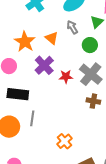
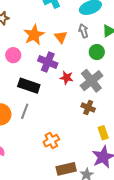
purple cross: (44, 65) -> (48, 62), turned -36
black rectangle: (18, 94) -> (29, 86), moved

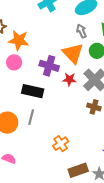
orange star: (34, 35) -> (19, 40), moved, turned -30
orange triangle: (61, 37) -> (73, 53), moved, size x1.6

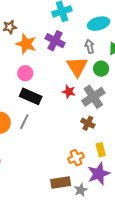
pink circle: (14, 62) -> (25, 73), moved
purple cross: (49, 66) -> (55, 41), moved
orange cross: (61, 144) -> (76, 158), moved

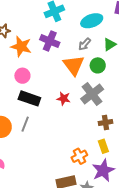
gray arrow: (90, 46) -> (85, 44), turned -120
red star: (69, 92) -> (64, 99), moved
brown cross: (88, 123) -> (106, 122), moved, turned -32

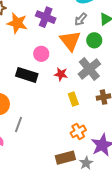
pink circle: (22, 76) -> (41, 54), moved
gray line: (25, 124) -> (19, 124), moved
yellow rectangle: (103, 146) -> (73, 99), moved

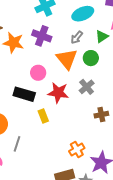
gray cross: (89, 69) -> (87, 87), size x0.7
red star: (61, 74) -> (58, 93), size x1.5
yellow rectangle: (73, 99) -> (43, 116), moved

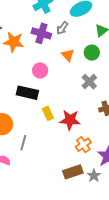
gray arrow: (77, 37) -> (62, 28), moved
orange triangle: (67, 59) -> (68, 55), size x0.6
red star: (58, 93) -> (70, 120), moved

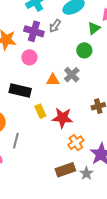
orange triangle: (68, 55) -> (53, 80), moved, turned -48
pink circle: (40, 70) -> (29, 57), moved
gray cross: (89, 82) -> (72, 75), moved

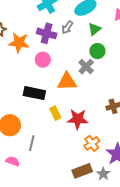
green triangle: (94, 28) -> (94, 29), moved
gray cross: (72, 75) -> (86, 67), moved
orange triangle: (53, 80) -> (67, 82), size x1.5

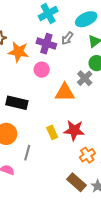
black rectangle: (34, 93) -> (17, 103), moved
yellow rectangle: (55, 113) -> (52, 132), moved
brown rectangle: (82, 171) -> (77, 182), turned 60

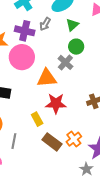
pink circle: (42, 70) -> (22, 57), size x1.6
red star: (74, 130) -> (56, 103), moved
brown rectangle: (77, 182) -> (52, 142), moved

